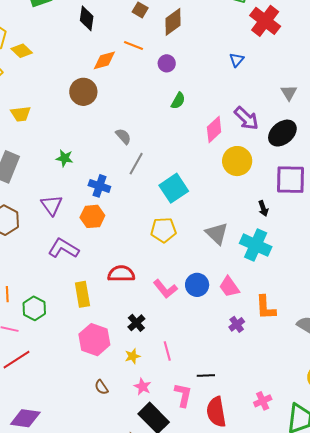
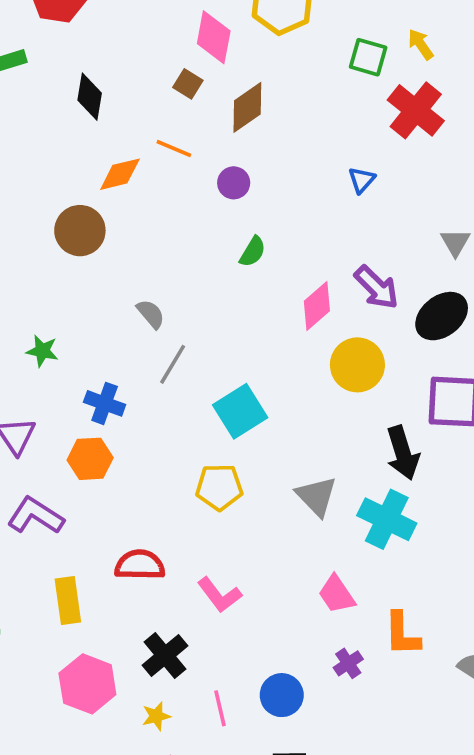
black arrow: (263, 208) -> (403, 453), size x1.8
blue circle: (197, 285) -> (282, 695), moved
black cross: (136, 323) -> (165, 655), size x1.4

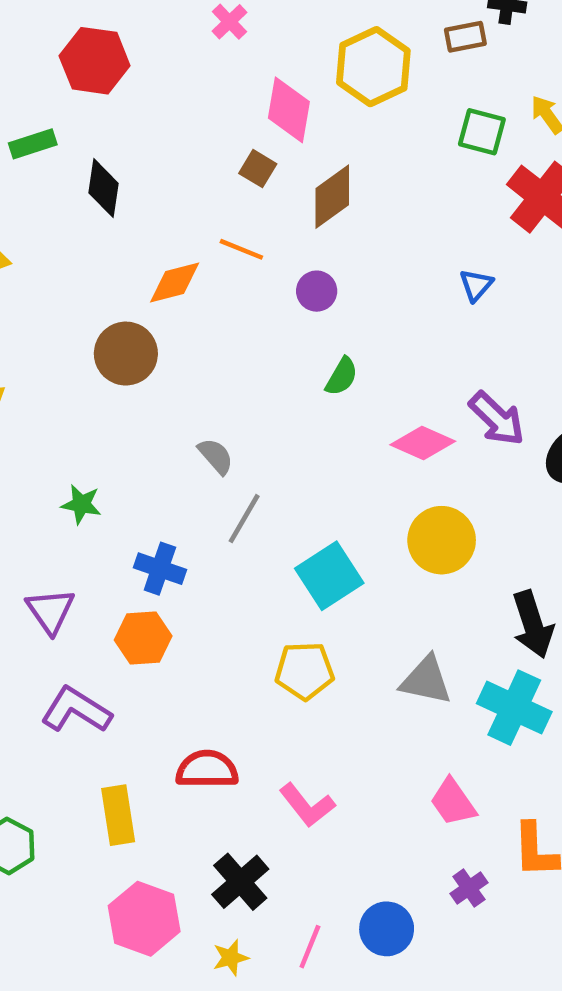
black diamond: (90, 97) -> (104, 188), moved
pink diamond: (317, 306) -> (423, 443), turned 66
yellow circle: (357, 365) -> (442, 540), moved
gray triangle: (316, 496) -> (426, 680), turned -33
pink line: (220, 708) -> (310, 947), turned 36

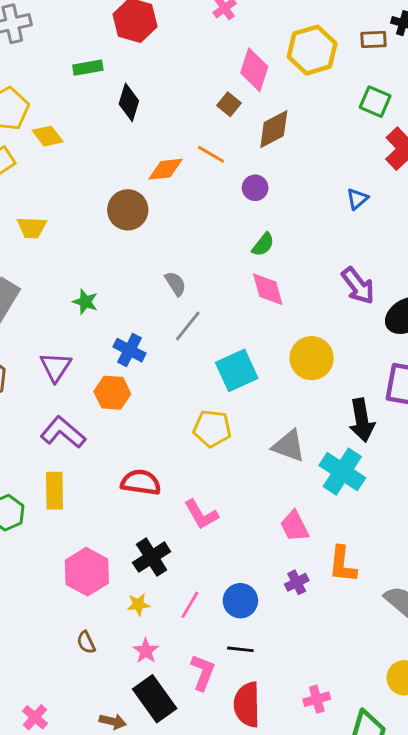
pink diamond: (423, 443) -> (268, 289), moved, turned 42
yellow rectangle: (118, 815) -> (55, 491), moved

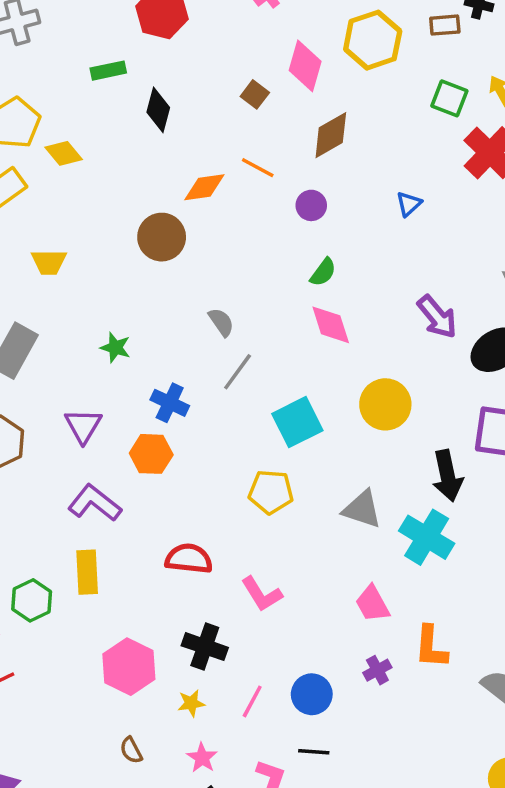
brown square: (229, 104) -> (255, 94), moved
blue triangle: (357, 199) -> (409, 204), moved
black cross: (152, 557) -> (205, 647), turned -36

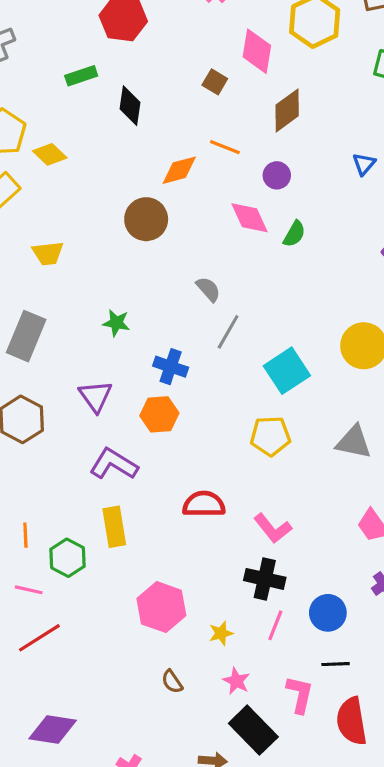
pink diamond: (331, 325) -> (250, 218), moved
black cross: (205, 647) -> (265, 579), moved

